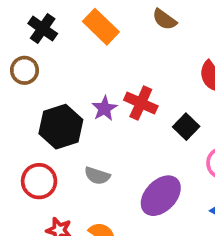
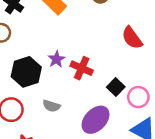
red cross: (141, 103) -> (82, 68), moved
black square: (186, 127) -> (116, 87), moved

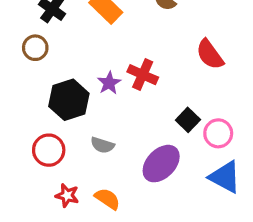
red cross: (82, 68) -> (143, 75), moved

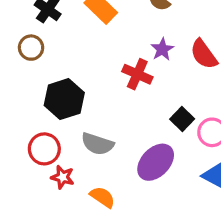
purple star: (109, 83) -> (162, 49), moved
gray semicircle: (102, 145) -> (97, 144), size x1.4
red star: (67, 195) -> (63, 177), moved

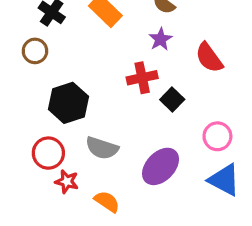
purple star: (162, 49) -> (161, 39), moved
red cross: (137, 74) -> (142, 78), turned -36
black square: (182, 119) -> (172, 99), moved

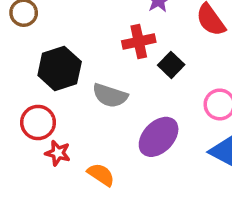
gray semicircle: (102, 148) -> (110, 95), moved

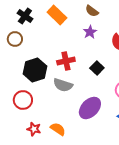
red cross: (139, 42) -> (66, 61), moved
red star: (58, 153) -> (34, 129), moved

